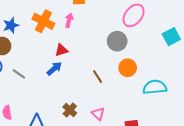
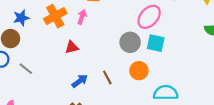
orange cross: (43, 21) -> (55, 16), turned 30
cyan square: (171, 37) -> (156, 43), moved, turned 36
blue arrow: (54, 69) -> (80, 81), moved

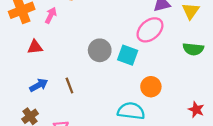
pink ellipse: (149, 17) -> (150, 30), moved
orange circle: (139, 71) -> (151, 87), moved

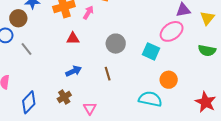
gray circle: (100, 50) -> (116, 44), moved
brown line: (69, 85) -> (108, 74), moved
red star: (196, 110) -> (206, 102), size x1.5

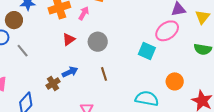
red triangle: (73, 38) -> (69, 39), turned -32
gray circle: (116, 44) -> (98, 42), moved
orange circle: (169, 80) -> (175, 81), moved
brown cross: (64, 97) -> (53, 84), moved

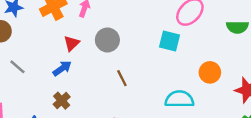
blue arrow: (70, 72) -> (62, 68), moved

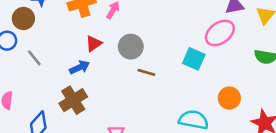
brown line: (122, 78) -> (146, 72), moved, turned -56
brown cross: (62, 101) -> (73, 100), size x1.5

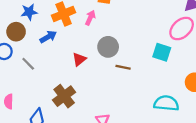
red triangle: (94, 44) -> (79, 59), moved
blue arrow: (80, 67) -> (48, 37), moved

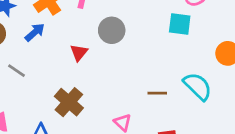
brown line: (123, 67) -> (157, 93), moved
cyan semicircle: (166, 103) -> (198, 86), turned 50

